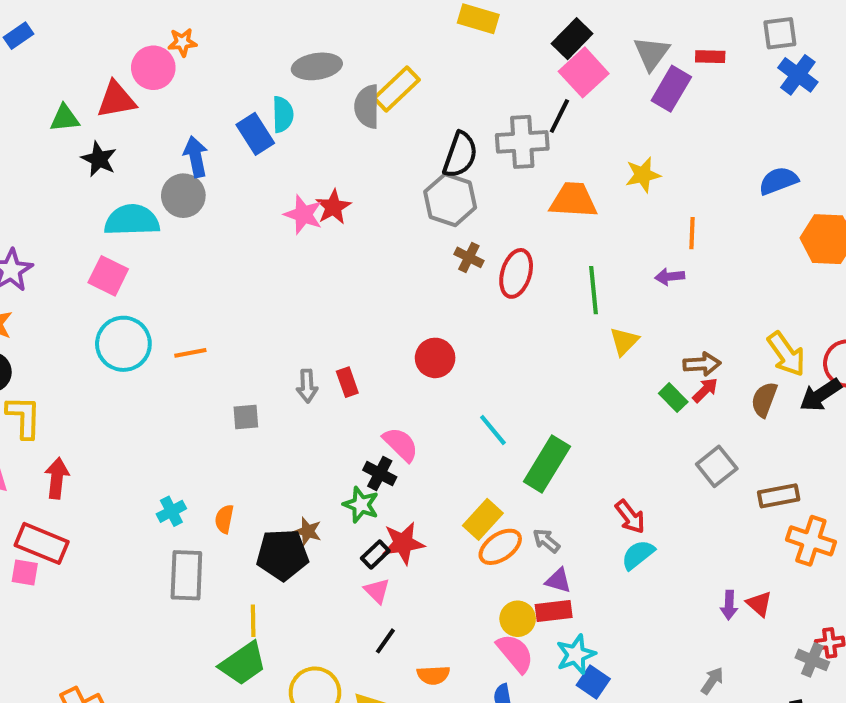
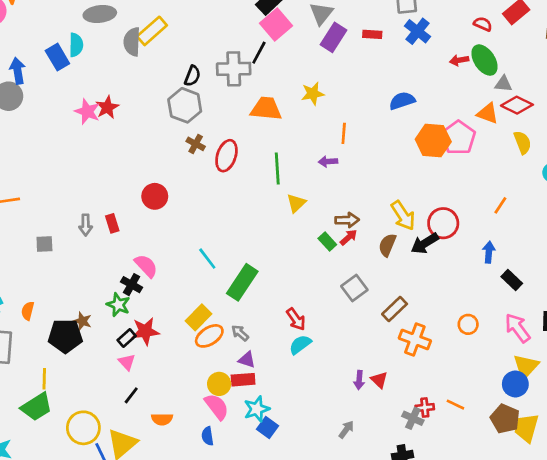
red rectangle: (710, 57) -> (372, 34), moved
black semicircle: (460, 155) -> (192, 76), size x0.7
red circle: (435, 358) -> (155, 196), moved
brown rectangle: (779, 496) -> (395, 309), turned -35

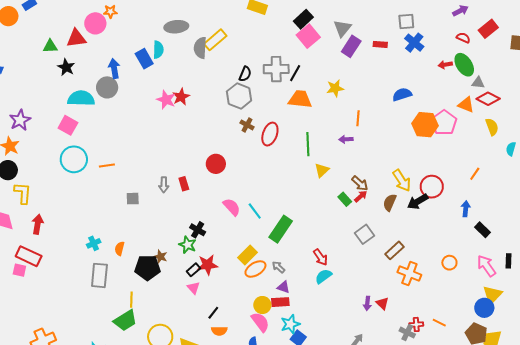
black line: (259, 53) -> (295, 73), moved
brown arrow: (347, 220) -> (360, 183), turned 42
pink semicircle: (146, 266) -> (232, 207), moved
black line: (131, 395) -> (213, 313), moved

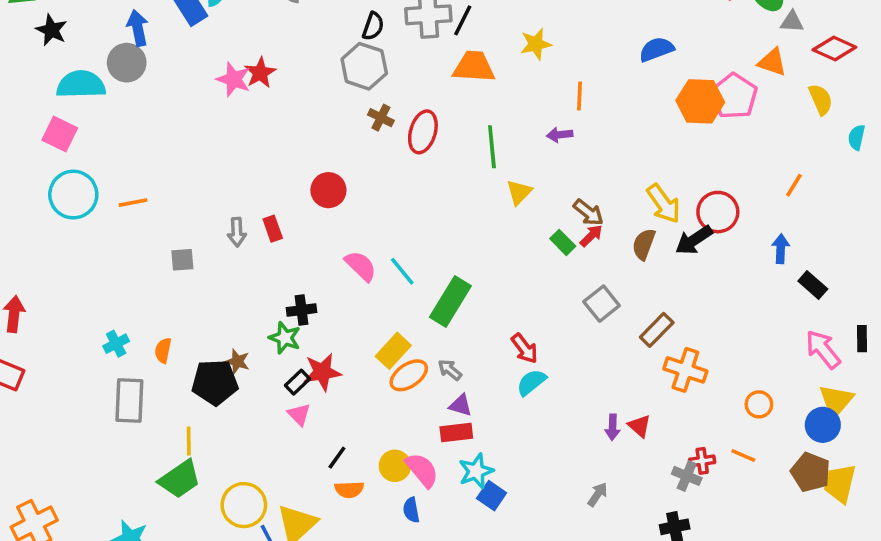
red diamond: (488, 99) -> (834, 48), moved
black cross: (198, 230) -> (302, 310), turned -35
orange circle: (449, 263) -> (759, 404), moved
yellow circle: (262, 305) -> (395, 466), moved

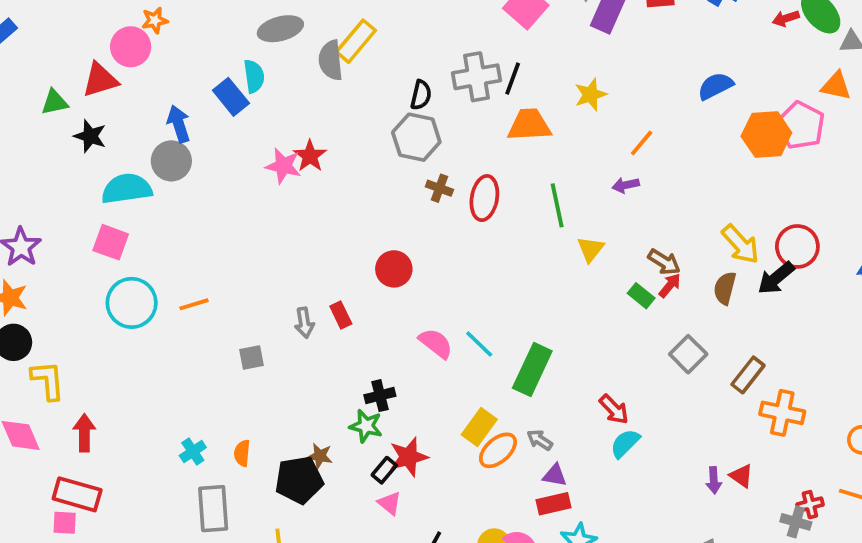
orange line: (580, 96) -> (642, 143), turned 44

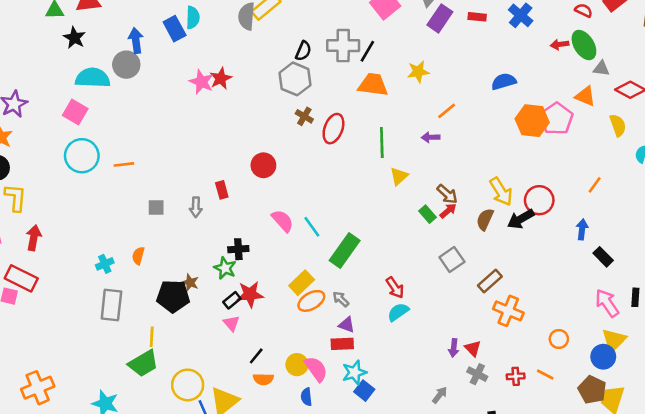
gray arrow: (304, 323) -> (196, 207), moved
orange semicircle: (242, 453) -> (138, 256), moved
gray cross: (796, 522) -> (477, 374), moved

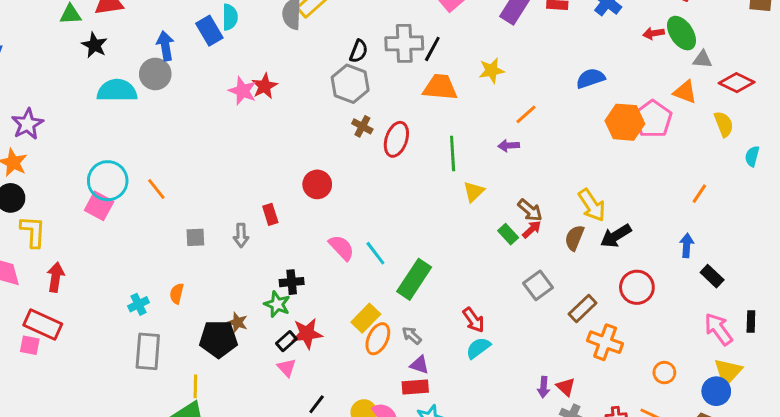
pink square: (75, 112) -> (99, 206), moved
orange line: (124, 164) -> (156, 189), turned 60
red circle: (539, 200) -> (637, 287), moved
orange ellipse: (311, 301) -> (378, 339), turned -32

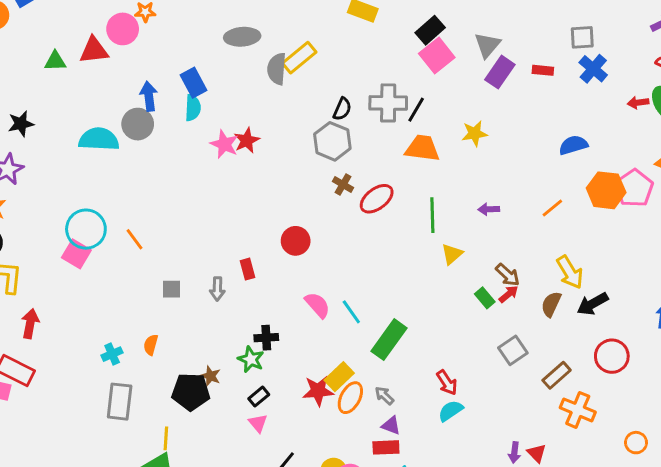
cyan semicircle: (230, 17) -> (193, 108), moved
black star: (94, 45) -> (21, 124), moved, turned 30
orange line: (526, 114) -> (552, 208), moved
red ellipse: (396, 139) -> (377, 199), turned 32
red star: (307, 334) -> (318, 391), moved

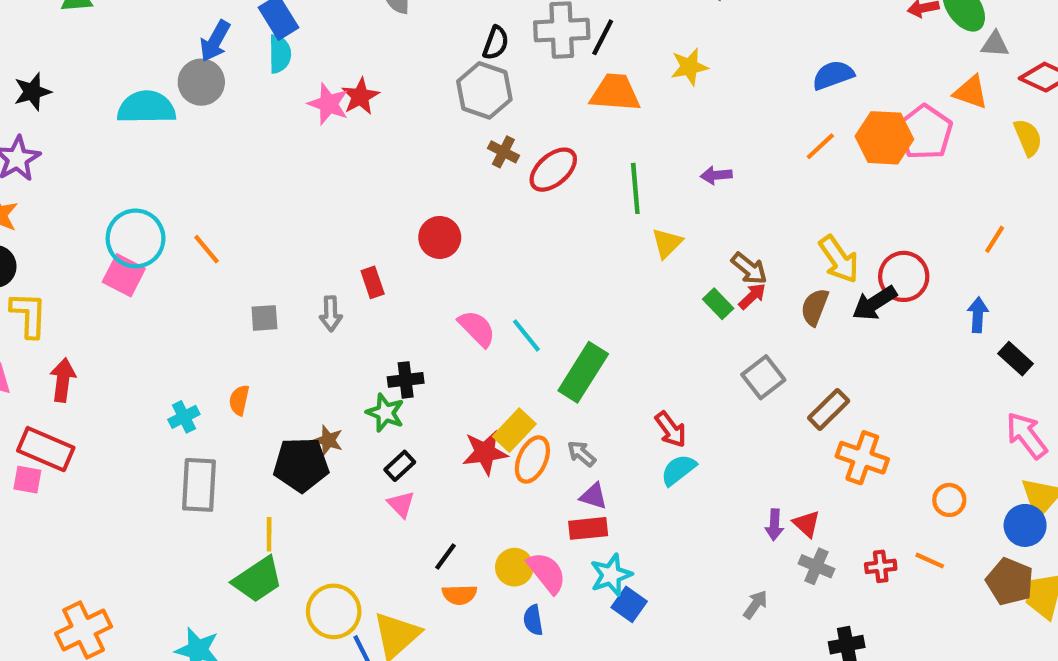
blue arrow: (149, 96) -> (215, 41), turned -140
orange line: (552, 208) -> (820, 146), moved
red circle: (612, 356) -> (904, 276), moved

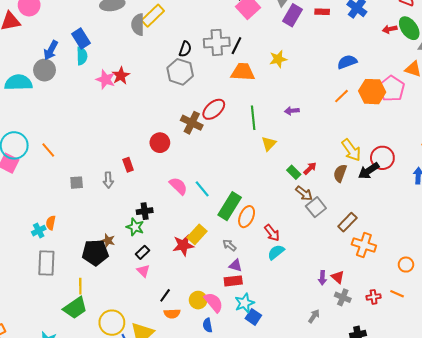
brown cross: (503, 152) -> (192, 123), moved, size x1.5
brown arrow: (749, 268) -> (304, 193), moved
orange semicircle: (239, 400) -> (51, 223), moved
orange ellipse: (532, 459) -> (247, 217), moved

